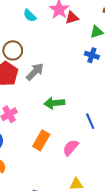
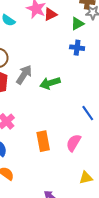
green arrow: (54, 103) -> (50, 83), moved
orange rectangle: (41, 140) -> (43, 141), turned -30

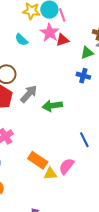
orange rectangle: (43, 141) -> (38, 160), turned -54
yellow triangle: (86, 178) -> (50, 174), moved

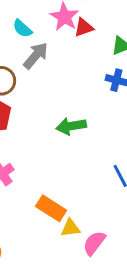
gray arrow: (29, 94) -> (36, 56), moved
pink semicircle: (66, 166) -> (94, 243), moved

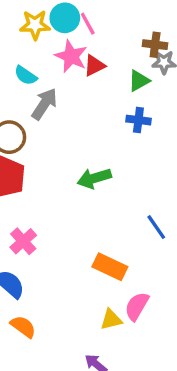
orange rectangle: (51, 208) -> (110, 267), moved
yellow triangle: (70, 228) -> (111, 320), moved

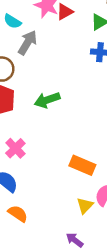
green arrow: (94, 178) -> (47, 100), moved
yellow triangle: (111, 320) -> (85, 206), turned -30

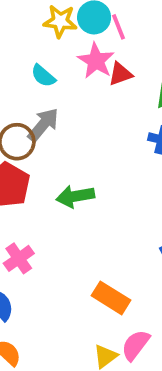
gray arrow: (28, 43) -> (43, 125), moved

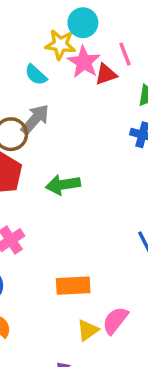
yellow star: (60, 21) -> (60, 44), moved
pink line: (119, 27) -> (125, 54), moved
orange rectangle: (111, 298) -> (73, 286), moved, turned -36

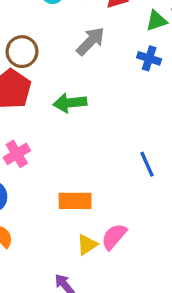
gray arrow: (35, 119) -> (91, 41), moved

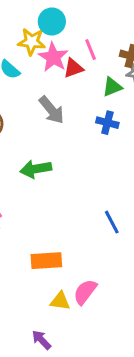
gray arrow: (91, 41) -> (52, 110), turned 100
yellow triangle: (87, 245) -> (60, 301), turned 45

